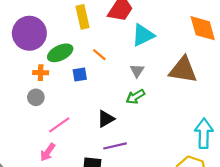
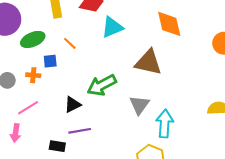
gray triangle: (137, 71) -> (139, 105), moved, size x1.5
orange cross: (41, 73) -> (33, 75), moved
green arrow: (135, 97) -> (102, 85), size x1.6
pink arrow: (48, 152) -> (16, 133), turned -30

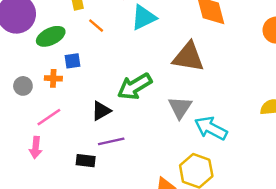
orange line: (70, 43) -> (96, 26), moved
cyan arrow: (165, 124) -> (211, 128), turned -64

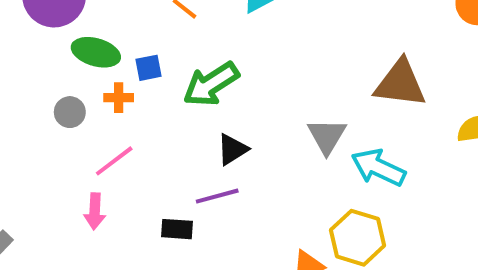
green ellipse: (51, 36) -> (96, 52), moved, turned 44
brown triangle: (188, 57) -> (400, 83), moved
green arrow: (135, 86) -> (211, 84), moved
black triangle: (101, 111) -> (232, 149), moved

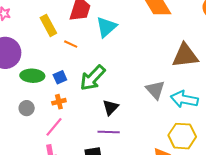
orange cross: (119, 98) -> (59, 102), moved
purple line: (217, 196) -> (109, 132), turned 30

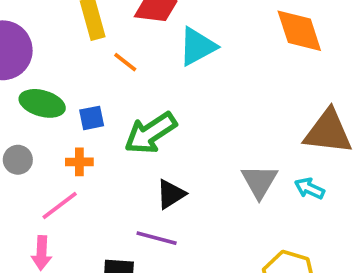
cyan arrow: (184, 99) -> (309, 188), moved, size x0.6

